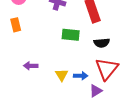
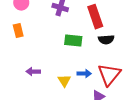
black semicircle: (102, 43) -> (106, 40), moved
blue arrow: (81, 76) -> (84, 74), moved

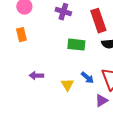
blue arrow: (84, 74) -> (87, 78), turned 40

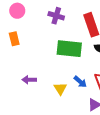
green rectangle: (76, 45) -> (69, 49), size x1.4

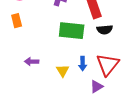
blue arrow: (80, 82) -> (83, 64), turned 48

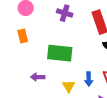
green rectangle: (72, 31) -> (60, 53), moved

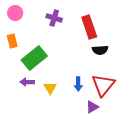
green rectangle: (60, 53) -> (34, 58), moved, turned -45
yellow triangle: (69, 86) -> (50, 88), moved

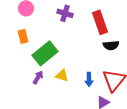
purple arrow: (27, 82) -> (38, 77), turned 120
yellow triangle: (50, 88) -> (62, 75), moved, turned -40

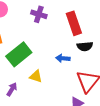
purple arrow: (38, 77) -> (12, 89), moved
blue arrow: (89, 79) -> (63, 58), moved, turned 96

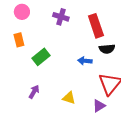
green rectangle: (19, 54) -> (41, 57), size x0.7
yellow triangle: (36, 76) -> (69, 98), moved

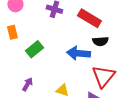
red rectangle: (96, 26) -> (89, 18), turned -40
blue arrow: (85, 61) -> (78, 53), size x1.6

